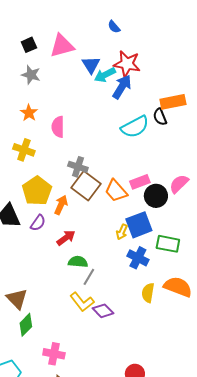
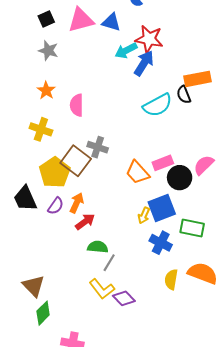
blue triangle: (91, 65) -> (111, 22), moved, turned -42
brown square: (86, 186) -> (76, 161), moved
orange arrow: (61, 205) -> (77, 203), moved

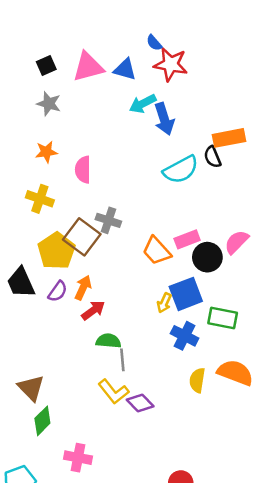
red star: (149, 39) -> (171, 64), moved
blue arrow: (144, 63) -> (164, 119), turned 130
orange star: (46, 90) -> (46, 152), turned 30
gray line: (109, 263) -> (122, 360), turned -36

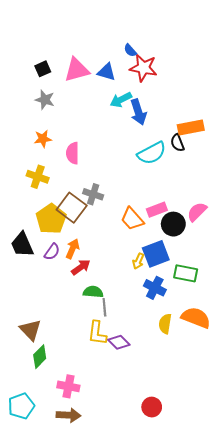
yellow L-shape: (114, 392) -> (97, 333), turned 45

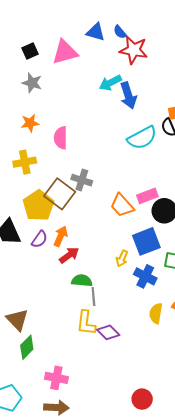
blue triangle: (106, 72) -> (96, 32), moved
yellow cross: (38, 177) -> (25, 162), turned -30
yellow arrow: (138, 261) -> (122, 258), moved

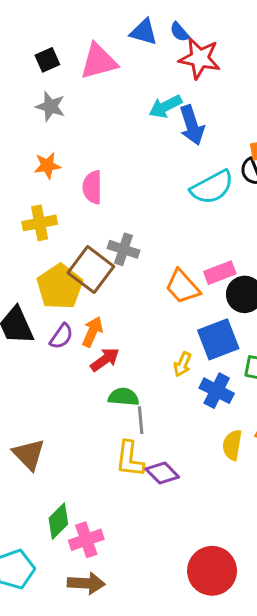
green diamond: (27, 347) -> (58, 521), moved
pink cross: (56, 378) -> (86, 540), turned -30
red circle: (142, 399) -> (212, 571), size x1.6

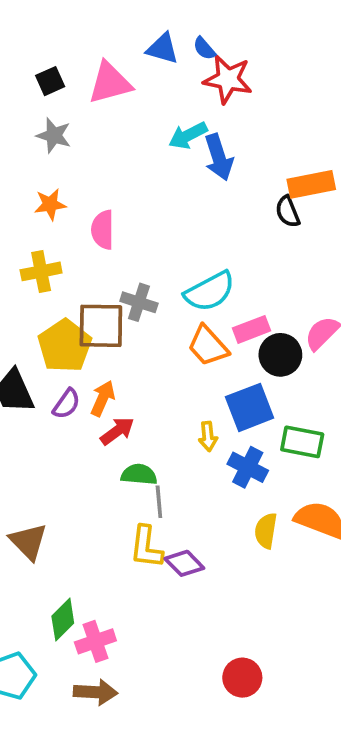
cyan semicircle: (212, 187) -> (210, 291), moved
brown square: (91, 270) -> (101, 326), turned -36
yellow arrow: (183, 364) -> (208, 436), turned -30
red circle: (212, 571) -> (242, 678), size x0.7

